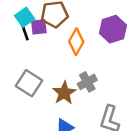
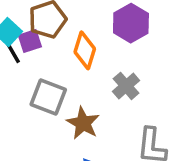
gray cross: (87, 82) -> (126, 86), moved
gray square: (29, 83) -> (48, 97), moved

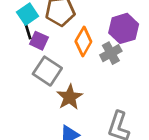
purple square: (30, 41) -> (39, 41), moved, turned 30
gray cross: (126, 86) -> (111, 53), moved

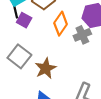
gray square: (47, 71) -> (19, 56), moved

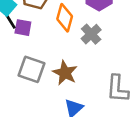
gray cross: (82, 35) -> (91, 34), moved

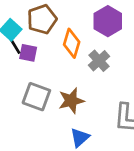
brown star: (65, 73) -> (71, 101), turned 30

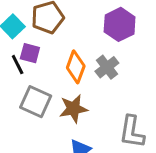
orange diamond: (72, 43) -> (76, 67), moved
black line: (15, 45) -> (18, 65), moved

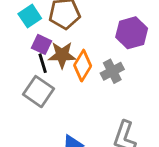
black line: (18, 65) -> (43, 63), moved
brown star: (73, 109) -> (62, 55), moved

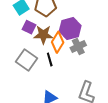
purple hexagon: (132, 33) -> (70, 29), moved
black line: (43, 63) -> (50, 60), moved

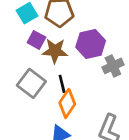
orange diamond: (58, 42) -> (67, 103), moved
gray cross: (78, 47) -> (113, 66), moved

